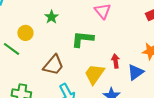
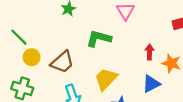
yellow circle: (25, 33) -> (32, 57), moved
red arrow: (116, 61) -> (149, 52), moved

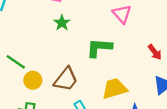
red arrow: (149, 52) -> (155, 52), turned 152
yellow trapezoid: (106, 79) -> (115, 89), turned 40

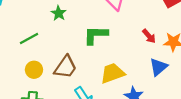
green line: (16, 62) -> (29, 38), moved, turned -60

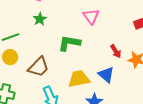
blue triangle: (158, 67) -> (106, 75), moved, turned -48
yellow circle: (34, 70) -> (10, 57), moved

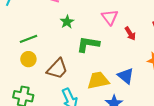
green star: (40, 19) -> (67, 22), moved
red arrow: (116, 51) -> (130, 34), moved

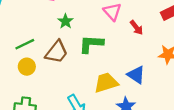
brown trapezoid: (57, 69) -> (57, 52), moved

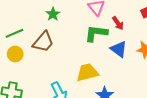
green L-shape: (91, 44) -> (96, 33), moved
blue triangle: (136, 75) -> (119, 49), moved

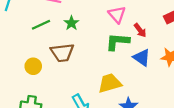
green line: (14, 33) -> (41, 25), moved
brown trapezoid: (43, 42) -> (62, 53), turned 45

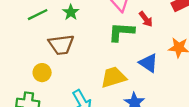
blue triangle: (142, 57) -> (148, 63), moved
yellow circle: (33, 66) -> (42, 73), moved

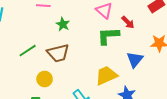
green line: (38, 15) -> (28, 51), moved
blue triangle: (148, 63) -> (135, 60), turned 42

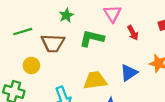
green L-shape: (108, 36) -> (92, 38), moved

